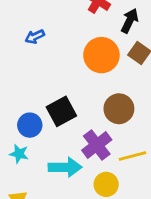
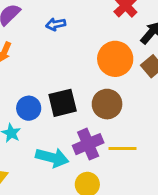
brown circle: (119, 109) -> (107, 104), moved
yellow line: (132, 156) -> (123, 149), moved

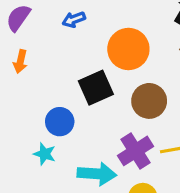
orange circle: (115, 59) -> (128, 49), moved
black square: (63, 103) -> (96, 88), moved

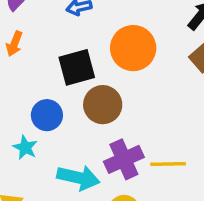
black square: (96, 88) -> (77, 67), moved
brown circle: (149, 101) -> (103, 105), moved

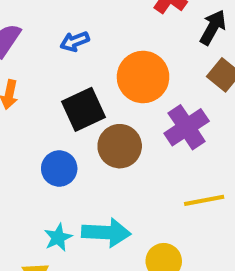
cyan star: (25, 147) -> (58, 237), moved, turned 30
purple cross: (124, 159) -> (187, 127), moved

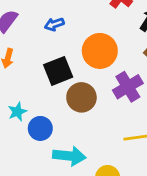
blue circle: (59, 169) -> (40, 128), moved
cyan star: (58, 237) -> (17, 112), moved

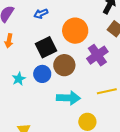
blue circle: (40, 128) -> (42, 74), moved
cyan arrow: (69, 156) -> (68, 98), moved

